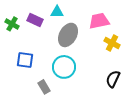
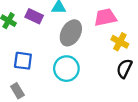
black semicircle: (113, 79) -> (124, 69), moved
gray rectangle: (44, 87) -> (17, 91), moved

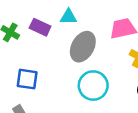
cyan circle: (66, 69) -> (93, 86), moved

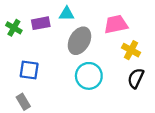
purple rectangle: (40, 27) -> (41, 23), turned -36

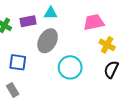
gray ellipse: (79, 41) -> (48, 41), moved

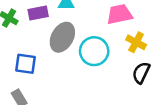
cyan circle: (70, 67) -> (94, 51), moved

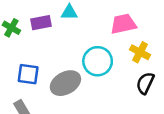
gray ellipse: (62, 37) -> (65, 83), moved, turned 32

